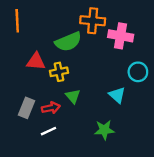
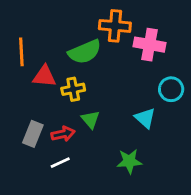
orange line: (17, 21) -> (21, 52), moved

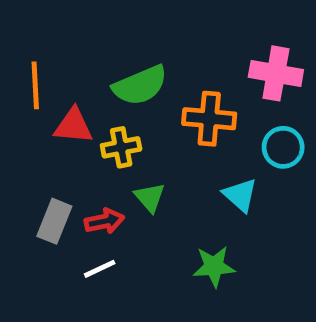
orange cross: (115, 26) -> (209, 119), moved
pink cross: (149, 45) -> (276, 73), moved

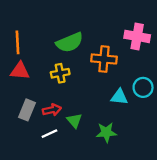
red triangle: (73, 126) -> (20, 71), moved
cyan circle: (283, 147) -> (143, 87), moved
cyan triangle: (240, 195) -> (119, 97), turned -36
green triangle: (150, 197) -> (74, 121), moved

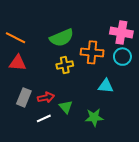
orange line: (18, 42) -> (16, 38), turned -60
yellow cross: (60, 73) -> (65, 65), moved
cyan circle: (143, 87) -> (122, 57), moved

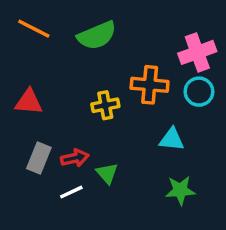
pink cross: (121, 32) -> (197, 52), turned -30
orange line: (16, 38) -> (34, 29), moved
green semicircle: (62, 38) -> (97, 35), moved
green star: (94, 117) -> (180, 190), moved

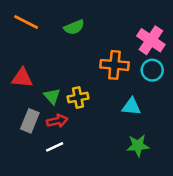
green semicircle: (97, 35) -> (74, 27), size x0.7
pink cross: (197, 52) -> (151, 40), turned -36
yellow cross: (105, 105) -> (78, 97), moved
green triangle: (107, 173) -> (52, 96), moved

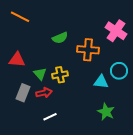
green semicircle: (74, 27) -> (60, 38), moved
cyan circle: (152, 70) -> (119, 71), moved
green star: (138, 146) -> (106, 112), turned 30
white line: (55, 147) -> (50, 117), moved

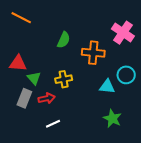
green semicircle: (60, 38) -> (64, 40), turned -42
green triangle: (40, 74) -> (34, 78), moved

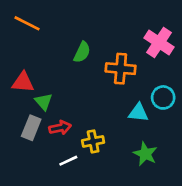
yellow cross: (64, 79) -> (93, 141), moved

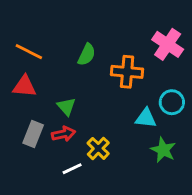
orange line: (27, 23) -> (29, 52), moved
green triangle: (44, 102) -> (66, 107), moved
yellow cross: (93, 141) -> (98, 148), turned -35
green star: (145, 154) -> (163, 150), moved

